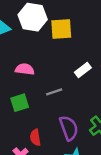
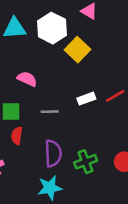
yellow square: (61, 29) -> (77, 50), turned 30
red semicircle: (35, 137) -> (17, 136), moved

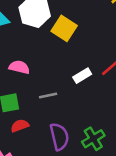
red semicircle: (17, 136) -> (20, 126), turned 72

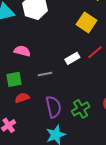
yellow square: (64, 28) -> (87, 22), moved

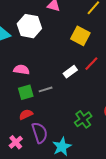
green square: (14, 79) -> (26, 92), moved
purple semicircle: (54, 107) -> (40, 133), moved

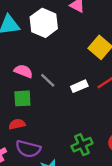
gray line: (46, 89) -> (48, 80), moved, turned 48
purple semicircle: (40, 133) -> (28, 149), turned 110

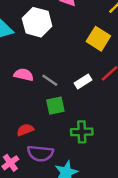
green square: (22, 98) -> (55, 106), moved
green cross: (82, 145) -> (82, 132), moved, turned 30

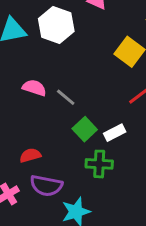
white rectangle: (83, 81) -> (115, 133), moved
green square: (55, 106) -> (85, 129), moved, turned -36

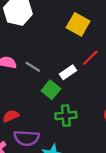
white rectangle: (115, 133) -> (68, 72), moved

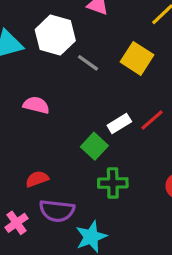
red line: (90, 58) -> (152, 120), moved
gray line: (33, 67) -> (88, 63), moved

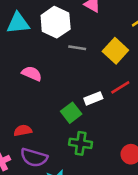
gray line: (88, 63) -> (77, 48), turned -36
red line: (152, 120) -> (120, 87), moved

